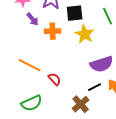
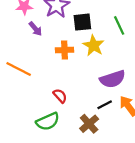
orange cross: (53, 31) -> (64, 50), moved
orange line: (30, 65) -> (19, 69), moved
green semicircle: (32, 103) -> (48, 121), moved

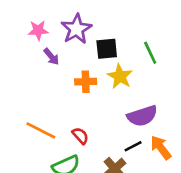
orange line: (19, 69) -> (41, 130), moved

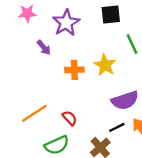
pink star: (38, 30) -> (27, 13), moved
black square: (107, 49) -> (111, 15), moved
orange line: (41, 130) -> (34, 113), turned -60

